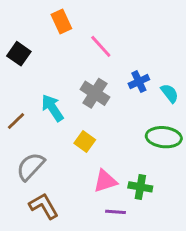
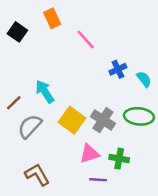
black square: (19, 54) -> (17, 32), moved
gray cross: (95, 93) -> (103, 120), moved
yellow square: (85, 142) -> (72, 120), size x1.5
gray semicircle: (31, 166) -> (30, 126), moved

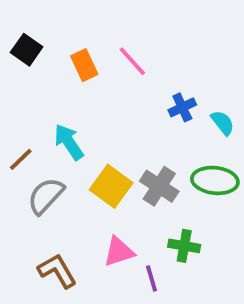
orange rectangle: (52, 18) -> (84, 65), moved
pink triangle: (89, 154) -> (119, 252), moved
purple line: (98, 180) -> (151, 279), turned 70

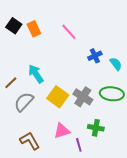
orange rectangle: (84, 65) -> (34, 29), moved

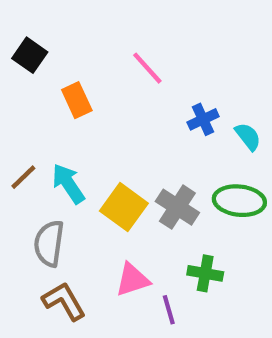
orange rectangle: (34, 29) -> (77, 100), moved
cyan arrow: (36, 74) -> (68, 184), moved
gray semicircle: (24, 102) -> (49, 243), moved, turned -35

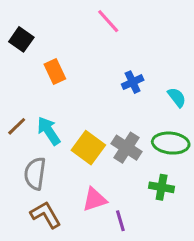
pink line: (147, 68) -> (108, 21), moved
blue cross: (203, 119) -> (133, 82), moved
green cross: (205, 273) -> (162, 187), moved

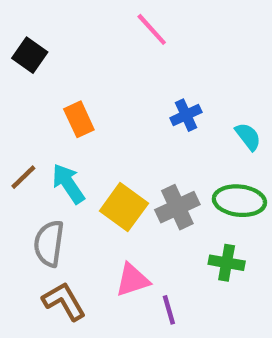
orange rectangle: (55, 71) -> (79, 119), moved
gray cross: (126, 148) -> (177, 207), turned 32

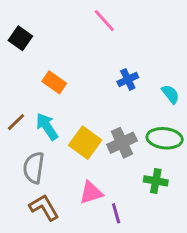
orange rectangle: (79, 119) -> (54, 82), turned -30

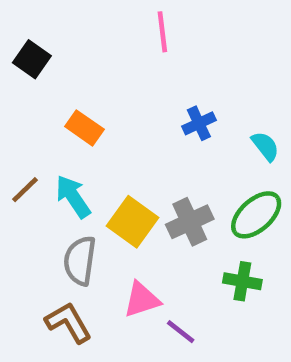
pink line: (104, 21) -> (162, 32), turned 35
green ellipse: (165, 138) -> (256, 215), turned -48
gray semicircle: (34, 168) -> (80, 261), moved
purple line: (116, 213) -> (181, 332), turned -36

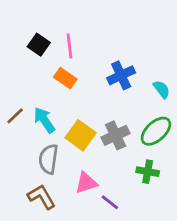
pink line: (162, 32) -> (69, 46), moved
black square: (32, 59) -> (39, 45), moved
blue cross: (199, 123) -> (121, 75), size x1.4
orange rectangle: (84, 128) -> (65, 78), moved

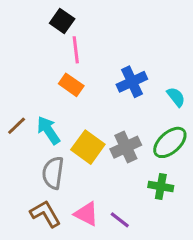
black square: (39, 45) -> (62, 21), moved
pink triangle: (86, 183) -> (86, 214), moved, turned 45

